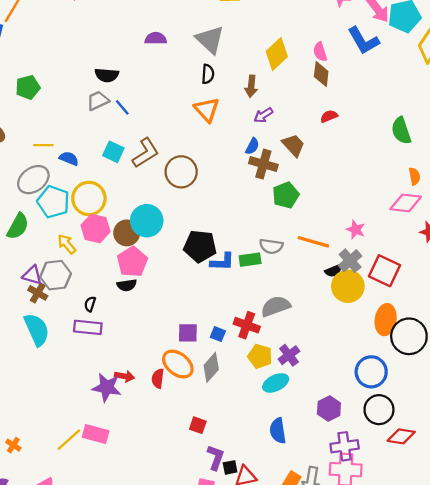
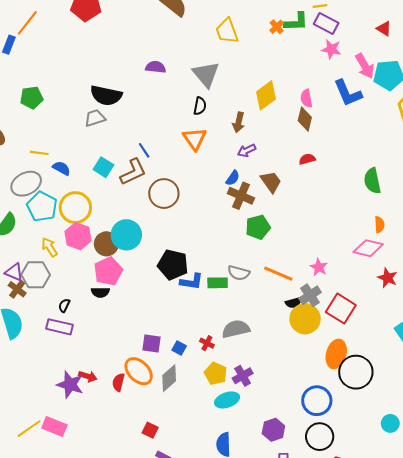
black semicircle: (107, 75) -> (106, 95), size x1.4
blue line: (122, 107) -> (144, 150), moved
red cross: (247, 325) -> (207, 343), size x0.6

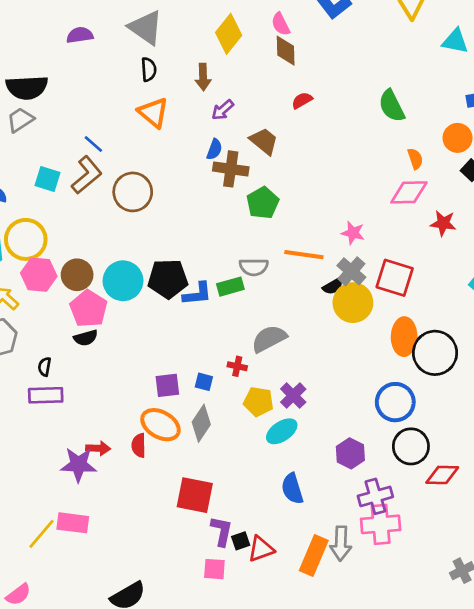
cyan circle: (126, 235) -> (123, 281), moved
red square: (150, 430) -> (195, 495), size x1.8

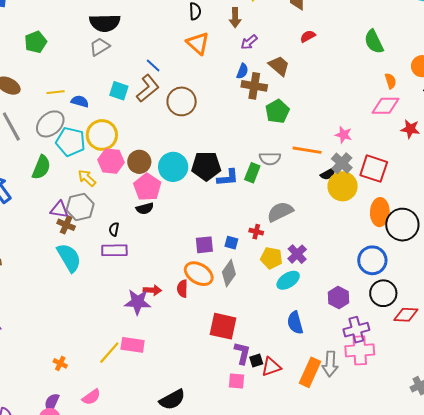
green rectangle: (230, 287) -> (252, 173), turned -54

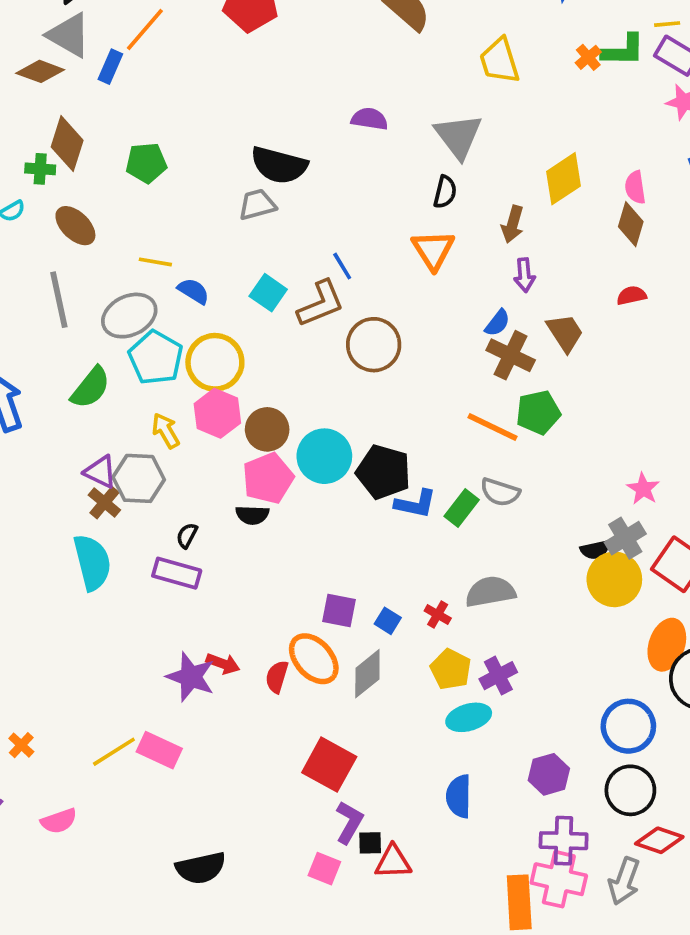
purple arrow: (249, 42) -> (524, 275), turned -72
orange line: (307, 150) -> (493, 427), moved
gray arrow: (330, 364) -> (624, 881), moved
orange rectangle: (310, 372) -> (519, 902), moved, turned -44

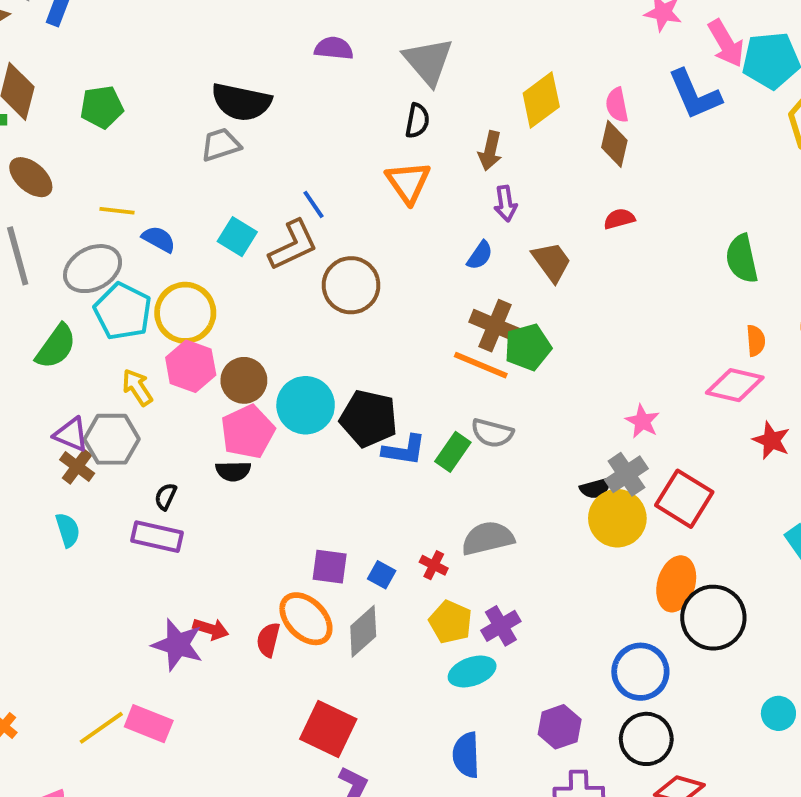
brown cross: (511, 355) -> (495, 326), moved
cyan semicircle: (92, 562) -> (68, 530), size x0.6

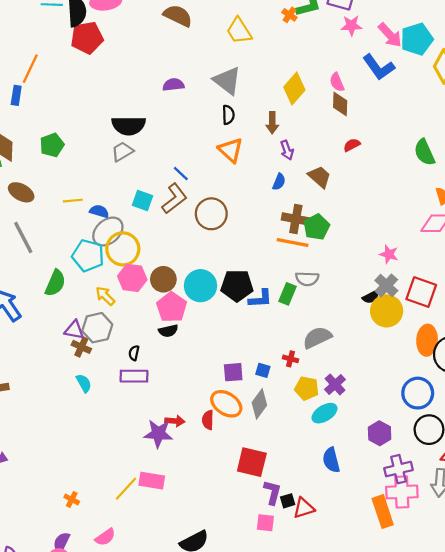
gray ellipse: (93, 269) -> (108, 232), moved

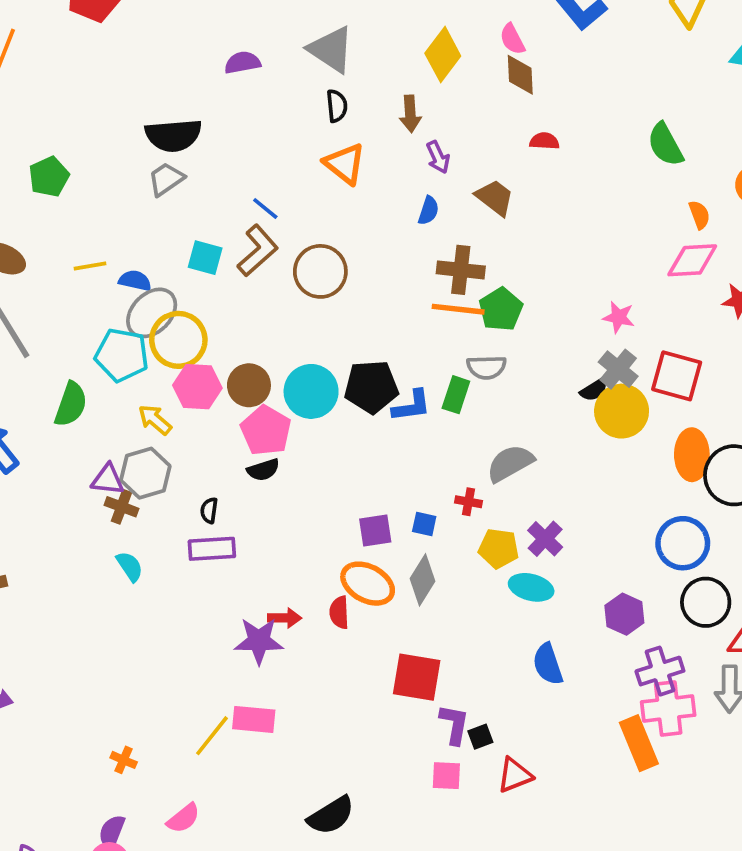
red semicircle: (352, 145) -> (544, 141), turned 35
green pentagon: (317, 227) -> (501, 309), moved
cyan ellipse: (325, 413) -> (531, 587), turned 50
red triangle: (304, 508) -> (515, 775), moved

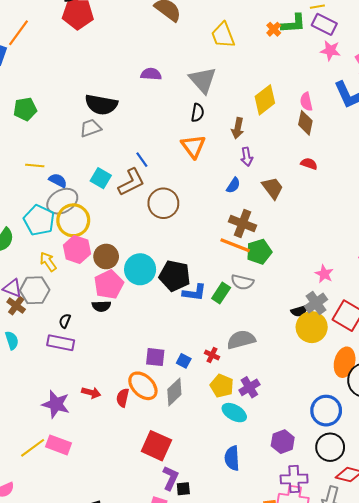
purple star: (259, 641) -> (56, 404), moved

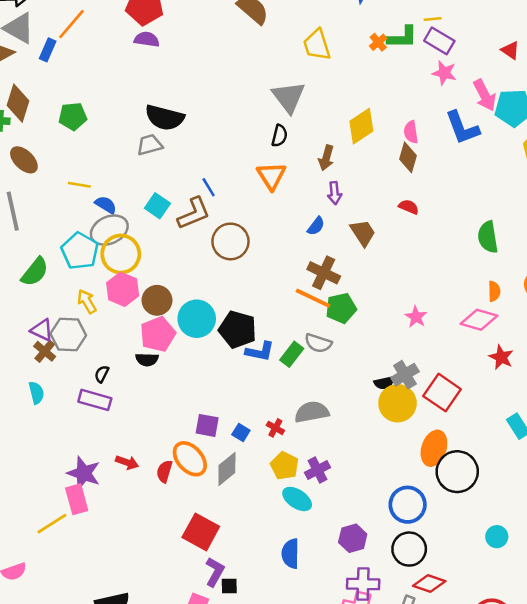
purple semicircle: (151, 74) -> (147, 39), moved
pink star: (324, 274) -> (416, 317), moved
pink rectangle: (58, 445) -> (77, 499), moved, turned 50

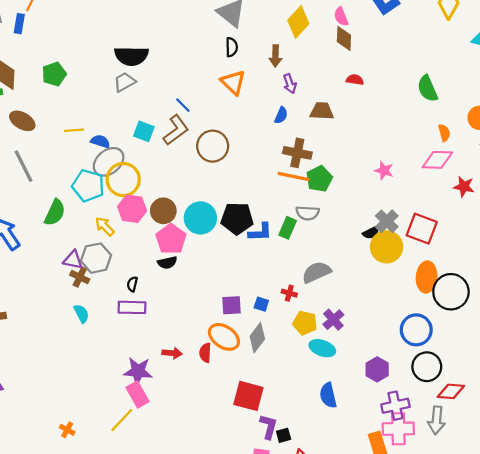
brown trapezoid: (363, 233) -> (322, 111), turned -40

